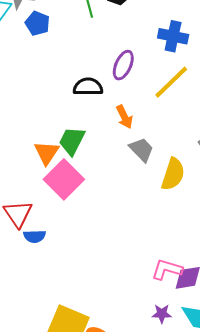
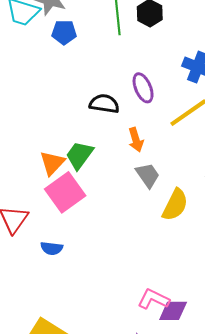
blue pentagon: (37, 23) -> (64, 32), turned -30
purple ellipse: (123, 65) -> (143, 88), turned -56
blue semicircle: (35, 236) -> (52, 248), moved

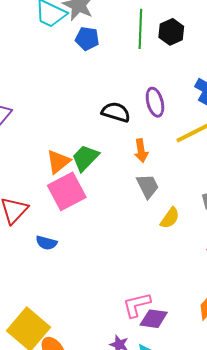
yellow semicircle: (175, 205) -> (170, 218), size x0.7
pink L-shape: (154, 299) -> (137, 305), turned -48

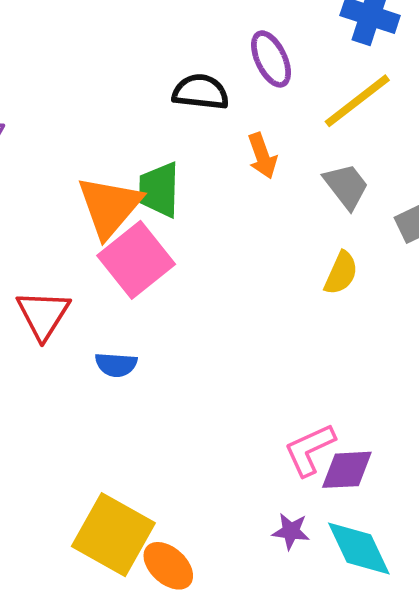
green trapezoid: (85, 158) -> (159, 190), turned -32
orange triangle: (58, 162) -> (109, 207), size x1.4
gray trapezoid: (148, 186) -> (346, 186), moved

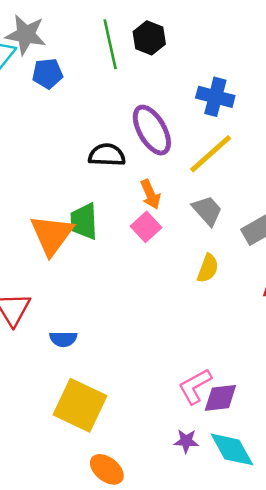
purple ellipse: (271, 59) -> (152, 130), size x1.4
pink square: (136, 260) -> (146, 227), moved, size x0.6
yellow square: (113, 535) -> (80, 405), moved

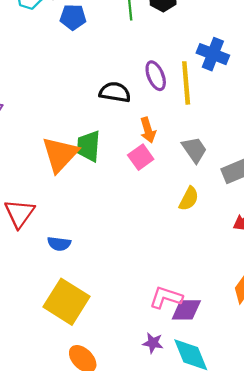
purple ellipse: (152, 130) -> (156, 76), size x0.7
yellow line: (211, 154) -> (186, 83), moved, turned -60
pink L-shape: (195, 386) -> (166, 297), turned 40

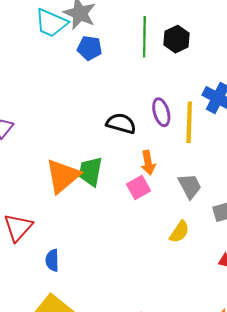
blue semicircle: (59, 244) -> (52, 260), turned 75

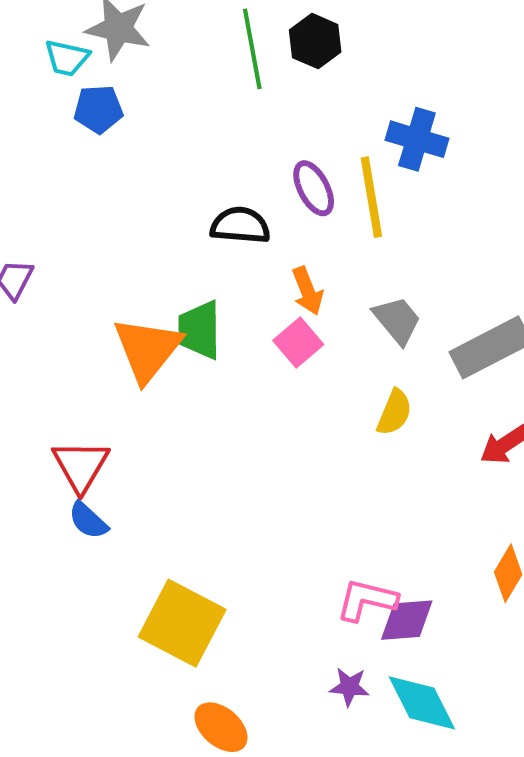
cyan trapezoid: (51, 23) -> (67, 58), size x0.7
blue pentagon: (90, 48) -> (98, 109), moved
blue semicircle: (52, 260) -> (88, 520), moved, turned -35

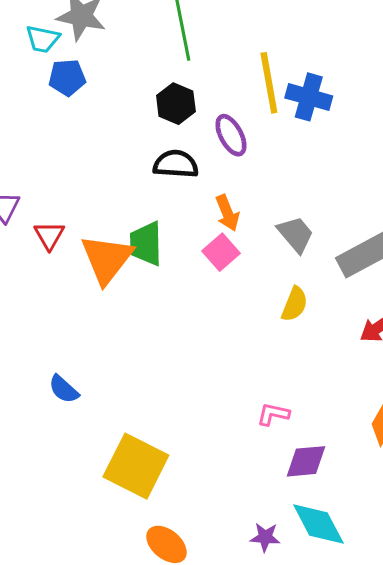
black hexagon: (315, 41) -> (176, 104), moved
yellow line: (371, 197) -> (269, 83), moved
red triangle: (81, 466) -> (49, 235), moved, size x0.7
pink L-shape: (367, 600) -> (273, 414), moved, size x0.7
purple star: (349, 687) -> (265, 537), moved

